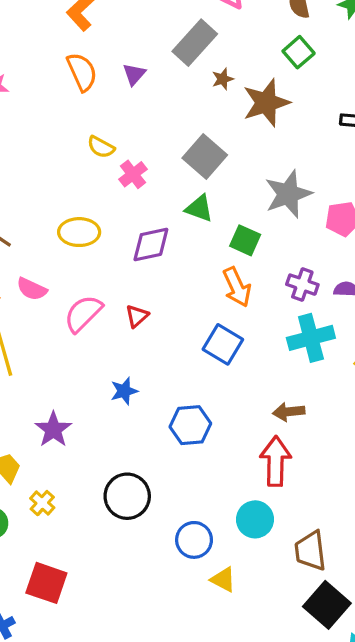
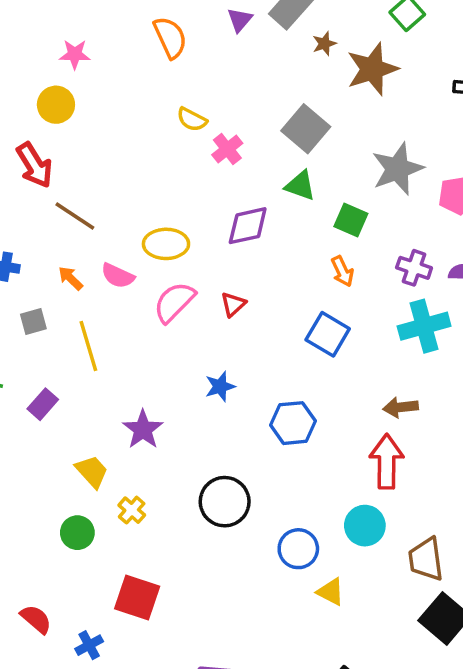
purple triangle: (134, 74) -> (240, 20), moved
yellow ellipse: (79, 232) -> (166, 244), moved
orange arrow: (237, 287) -> (342, 271), size x0.7

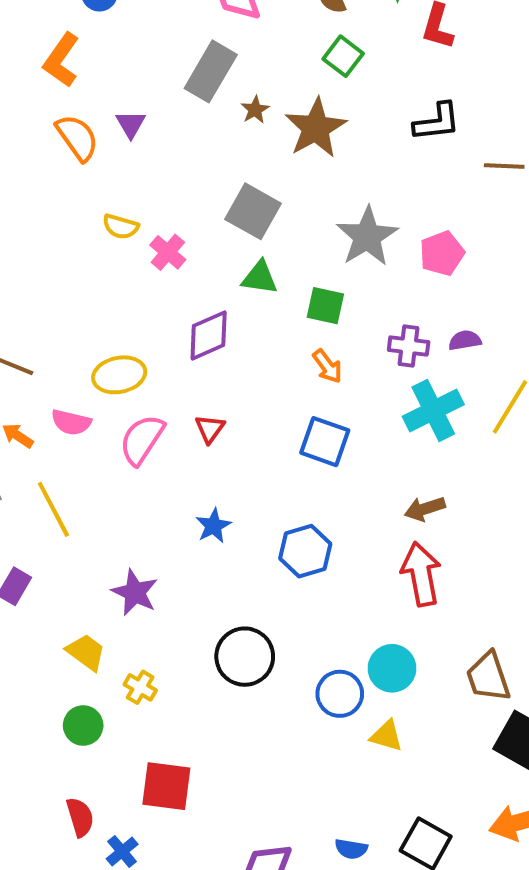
purple triangle: (240, 20) -> (131, 124), moved
cyan circle: (365, 526) -> (392, 668), moved
red semicircle: (36, 619) -> (80, 817), moved, turned 44

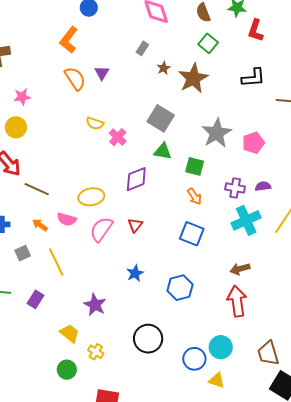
gray rectangle: (211, 71) -> (142, 48), size x0.5

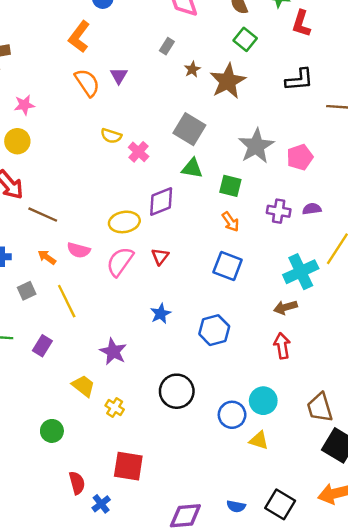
yellow ellipse: (91, 197) -> (124, 222), moved
cyan cross: (246, 220) -> (301, 272), moved
red arrow: (237, 301) -> (282, 346), size x0.7
green circle: (67, 370) -> (52, 431), moved

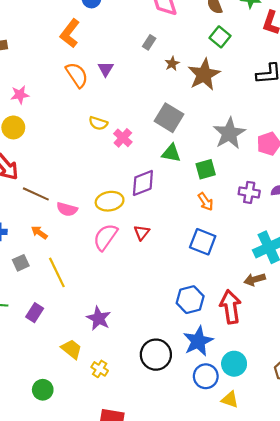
green square: (230, 186) -> (206, 169), turned -30
pink semicircle: (79, 250) -> (67, 209), moved
blue star: (161, 314) -> (198, 341), moved, size x1.6
red arrow: (282, 346) -> (230, 307), moved, size x1.4

